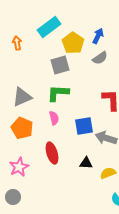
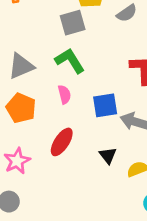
green L-shape: (58, 93) -> (70, 61), turned 55
red ellipse: (52, 153) -> (62, 142), turned 50
black triangle: (86, 163) -> (108, 155), turned 48

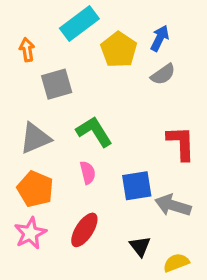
gray square: (73, 23) -> (57, 84), moved
pink star: (17, 161) -> (30, 233), moved

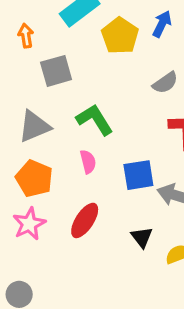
gray semicircle: (163, 74) -> (165, 83), moved

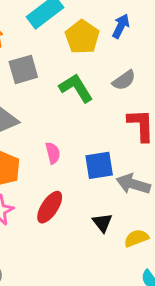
green L-shape: (95, 120) -> (76, 88), moved

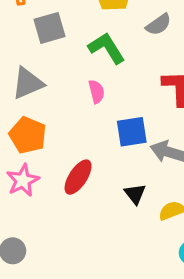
gray semicircle: (124, 80) -> (159, 25), moved
pink semicircle: (53, 153) -> (96, 92), moved

